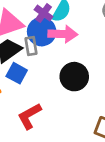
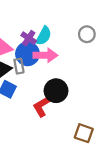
red L-shape: (29, 116) -> (43, 106), moved

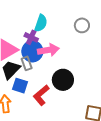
cyan semicircle: (44, 36) -> (41, 23), moved
red L-shape: (43, 106) -> (41, 95), moved

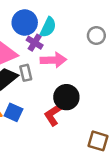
blue circle: (32, 51) -> (25, 22), moved
blue square: (20, 86) -> (13, 112), moved
red L-shape: (41, 95) -> (54, 114), moved

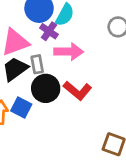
black circle: (66, 97) -> (46, 88), moved
red L-shape: (54, 114) -> (78, 91), moved, turned -110

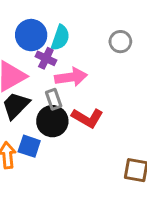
gray rectangle: (37, 64) -> (54, 99), moved

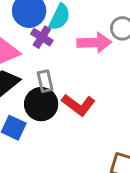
pink arrow: (71, 77) -> (94, 43), moved

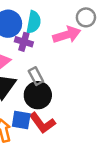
red L-shape: (78, 105) -> (42, 123), moved, turned 32

